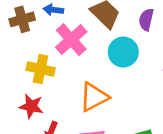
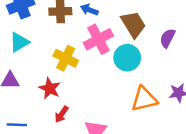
cyan circle: (123, 52) -> (127, 58), moved
orange triangle: (94, 97) -> (144, 99), moved

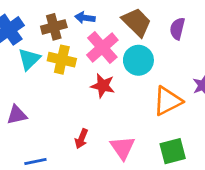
cyan triangle: (19, 42) -> (29, 59), moved
yellow cross: (66, 58) -> (62, 60), moved
red star: (50, 88) -> (103, 86), moved

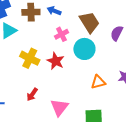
pink cross: (102, 48) -> (61, 34), size x0.6
yellow cross: (62, 60) -> (30, 58), moved
orange triangle: (168, 101) -> (98, 82), size x0.7

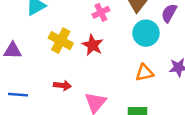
cyan circle: (84, 49) -> (146, 33), moved
red arrow: (32, 94) -> (62, 85), turned -120

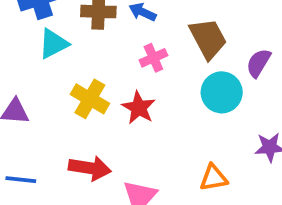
orange triangle: (144, 73) -> (213, 178), moved
red arrow: (62, 85) -> (90, 168), size x1.5

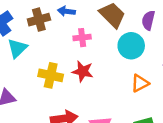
pink cross: (153, 58) -> (82, 38), turned 35
orange triangle: (213, 178) -> (140, 83), moved

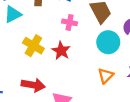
orange triangle: (140, 83) -> (106, 76), turned -35

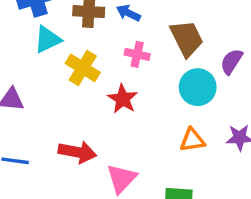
yellow cross: (33, 46) -> (83, 68), moved
orange triangle: (106, 76) -> (192, 140), turned 35

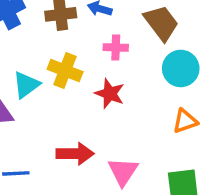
cyan triangle: (48, 39) -> (26, 85), moved

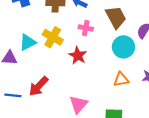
red arrow: (75, 154) -> (39, 86), moved, turned 125

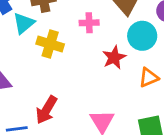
cyan triangle: (28, 42) -> (24, 23), moved
red star: (78, 56) -> (114, 57), moved, turned 30

